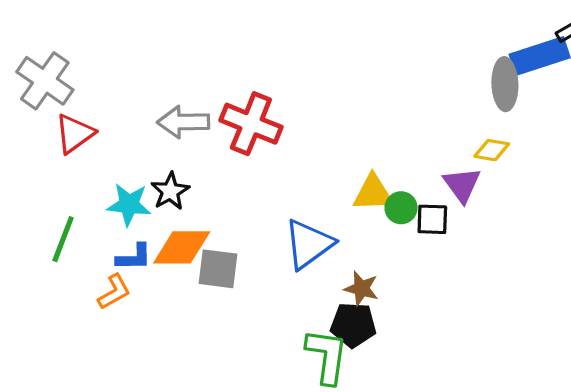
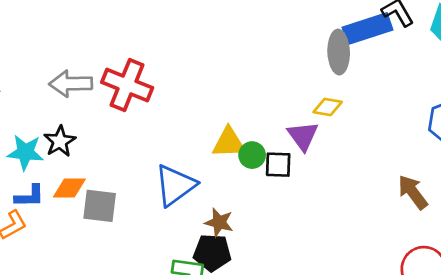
orange diamond: (182, 247) -> (69, 188), size x0.7

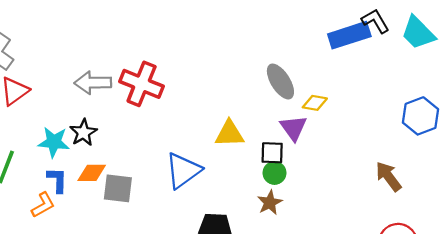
gray ellipse: (339, 52) -> (280, 82), moved, turned -30
green circle: (252, 155) -> (274, 173), moved
blue L-shape: (30, 196) -> (57, 180), turned -88
brown star: (219, 222) -> (270, 203), moved, turned 30

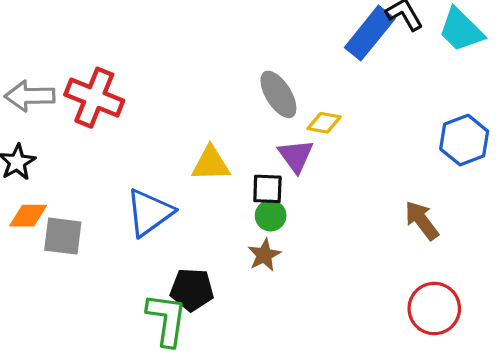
blue rectangle: (349, 35) -> (370, 33), turned -33

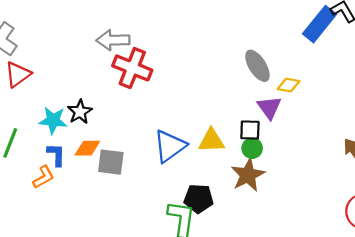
gray arrow: (30, 96) -> (113, 40), moved
yellow triangle: (211, 164) -> (211, 141), moved
brown star: (264, 255) -> (248, 175), size x1.5

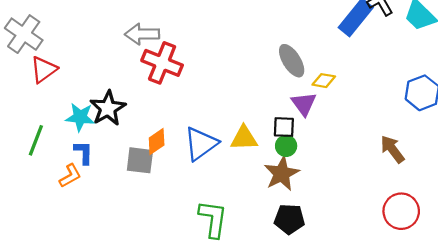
black star: (80, 112) -> (108, 108), size x1.4
orange diamond: (87, 148) -> (157, 141), moved, turned -35
black pentagon: (199, 198) -> (289, 219), moved

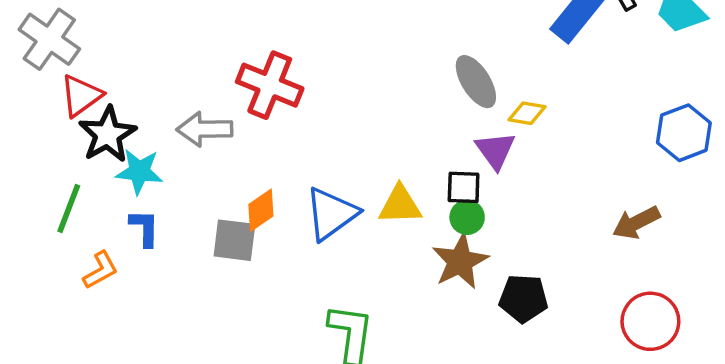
gray arrow: (142, 34) -> (204, 129), moved
black star: (108, 108) -> (108, 134), moved
brown arrow: (392, 149) -> (636, 223), turned -80
orange L-shape: (70, 176) -> (100, 270), moved
black pentagon: (289, 219) -> (523, 298), moved

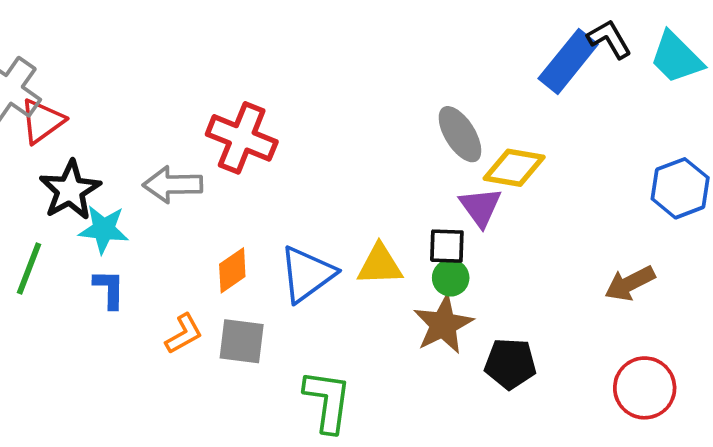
red triangle: (81, 96) -> (42, 121), moved
yellow diamond: (527, 113) -> (514, 168), size x1.5
gray square: (234, 240) -> (242, 341), moved
orange L-shape: (100, 270) -> (184, 334), moved

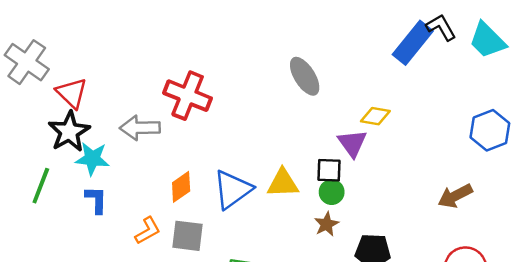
red triangle: (42, 121) -> (72, 93), moved, turned -40
gray ellipse: (460, 134) -> (305, 76), moved
yellow diamond: (514, 168) -> (375, 116), size x0.7
brown star: (443, 324) -> (326, 224), size x0.6

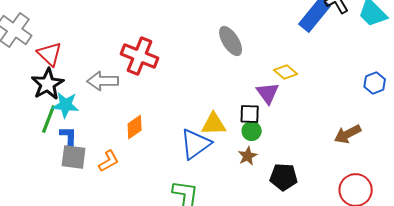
yellow diamond: (375, 116) -> (286, 72), turned 30
blue hexagon: (490, 130) -> (375, 83), size x0.7
green line: (41, 186) -> (49, 119), moved
blue triangle: (233, 189) -> (196, 144), moved
gray square: (188, 236) -> (74, 157), moved

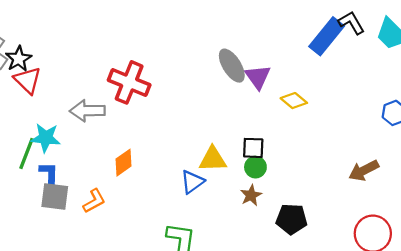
black star: (48, 84) -> (19, 59), moved, size x0.7
purple triangle: (268, 93) -> (258, 77), moved
blue triangle: (196, 144) -> (192, 182), size x0.7

